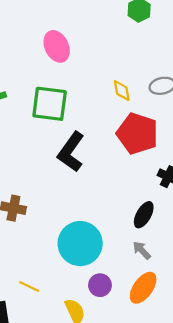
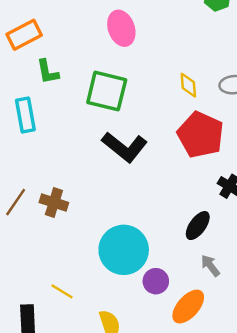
black L-shape: (71, 152) -> (125, 147), turned -93
gray arrow: (142, 250) -> (210, 266), moved
purple circle: (100, 285) -> (156, 281), moved

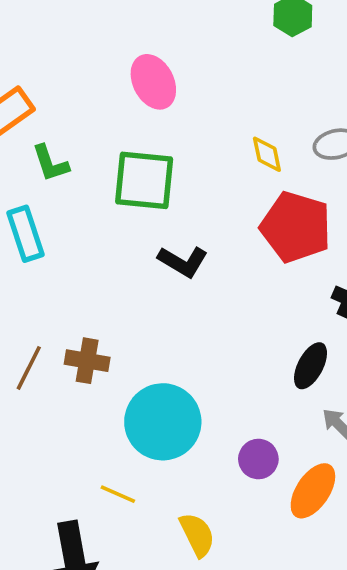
black L-shape: (125, 147) -> (183, 261), size x0.7
cyan circle: (124, 250) -> (163, 422), moved

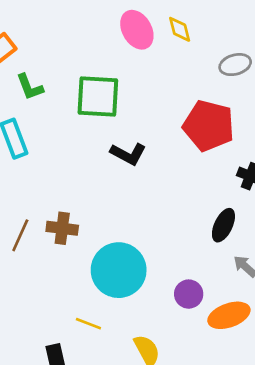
pink ellipse: (153, 82) -> (137, 30), moved
yellow diamond: (267, 154) -> (180, 29), moved
orange ellipse: (313, 491) -> (229, 315), turned 39

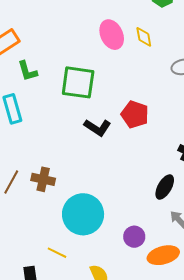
red pentagon: (209, 126) -> (135, 114), moved, size x0.7

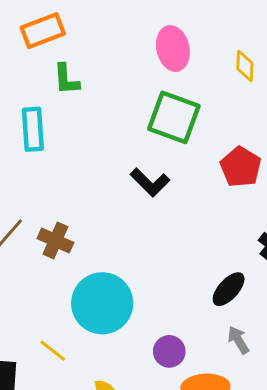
pink ellipse: (112, 35) -> (173, 48), moved
green square: (78, 82) -> (174, 117), moved
red pentagon: (135, 114) -> (241, 167), moved

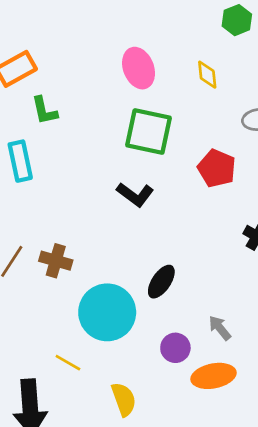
black ellipse: (229, 289) -> (161, 282), moved
gray arrow: (238, 340) -> (220, 328), moved

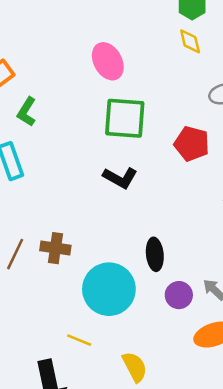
yellow diamond: (207, 75) -> (190, 41), moved
green L-shape: (44, 111) -> (27, 112), turned 52
black ellipse: (161, 282) -> (155, 254), turned -32
purple circle: (175, 348) -> (179, 295), moved

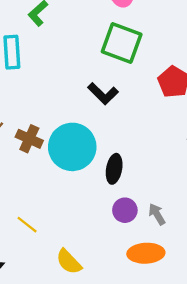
cyan circle: (109, 289) -> (72, 147), moved
yellow semicircle: (135, 367) -> (69, 262), turned 148

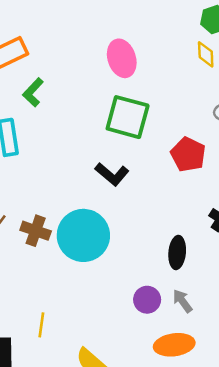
black ellipse: (114, 169) -> (177, 252), moved
yellow line: (27, 225) -> (41, 325), turned 65

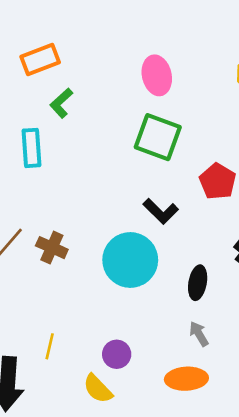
black L-shape: (112, 174) -> (161, 211), moved
cyan circle: (83, 235) -> (130, 260), moved
purple circle: (147, 300) -> (117, 354), moved

